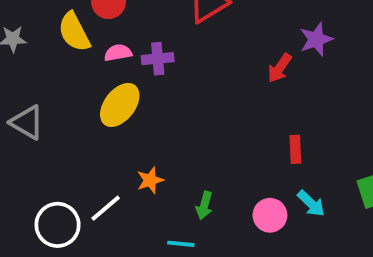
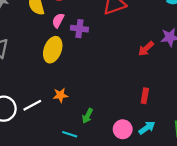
pink semicircle: (118, 53) -> (58, 20), turned -64
yellow ellipse: (120, 105) -> (53, 50), turned -30
cyan arrow: (311, 203) -> (147, 128), turned -91

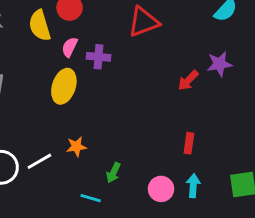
cyan arrow: (147, 128) -> (193, 186), turned -49

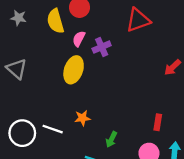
purple cross: (98, 57) -> (102, 47), turned -30
red rectangle: (189, 143) -> (158, 122), moved
white line: (39, 161) -> (53, 129), turned 48

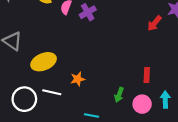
yellow ellipse: (74, 70) -> (44, 62), moved, turned 55
green arrow: (111, 139) -> (119, 95), moved

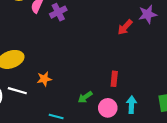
green arrow: (119, 95) -> (85, 97), turned 32

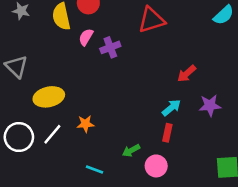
purple star: (148, 14) -> (210, 105), moved
white line: (17, 91) -> (52, 134), turned -72
cyan arrow: (131, 105) -> (171, 108), moved, turned 42

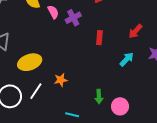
pink semicircle: (86, 37) -> (53, 12), turned 128
red rectangle: (167, 133) -> (99, 38), moved
green arrow: (131, 150) -> (99, 97), turned -56

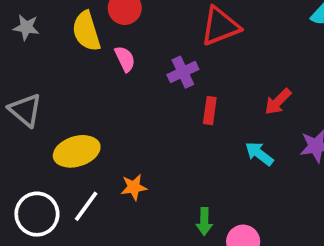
purple cross: (73, 18) -> (183, 72), moved
cyan arrow: (127, 59) -> (259, 154), turned -98

